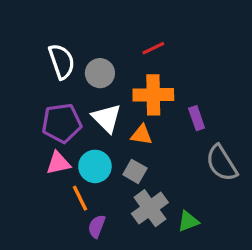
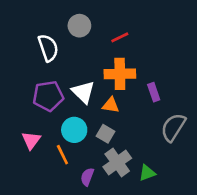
gray circle: (100, 73) -> (79, 26), moved
pink triangle: (58, 163) -> (31, 140), moved, turned -42
gray semicircle: (222, 163) -> (173, 127), turned 64
purple semicircle: (97, 226) -> (87, 177), moved

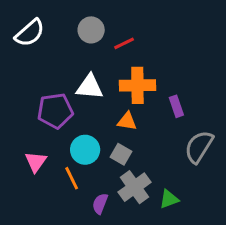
red line: (120, 37) -> (124, 43), moved
white semicircle: (48, 48) -> (30, 33), moved, turned 68
white triangle: (83, 92) -> (90, 87), moved, turned -40

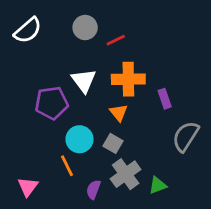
white triangle: (90, 87) -> (84, 81), turned 48
orange triangle: (127, 121) -> (119, 113), turned 42
pink triangle: (36, 162) -> (28, 187), moved

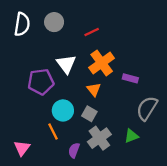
gray circle: (85, 28) -> (54, 22), moved
white semicircle: (28, 30) -> (22, 24), turned -40
orange cross: (128, 79) -> (102, 63), turned -35
purple rectangle: (165, 99) -> (130, 78), turned -56
green triangle: (158, 185) -> (131, 136), moved

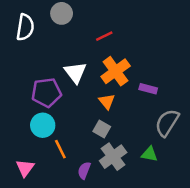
gray circle: (54, 22) -> (62, 13), moved
cyan circle: (63, 110) -> (43, 125), moved
green triangle: (131, 136) -> (149, 154), turned 32

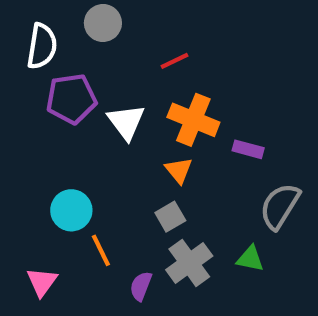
orange cross: (116, 71) -> (193, 120), turned -32
purple pentagon: (46, 93) -> (71, 99), moved
gray square: (102, 129) -> (170, 217), turned 30

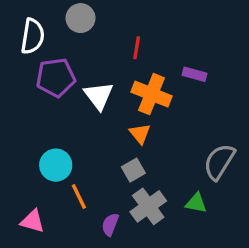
red line: (174, 61) -> (137, 48), turned -55
purple rectangle: (248, 149) -> (194, 74), moved
pink triangle: (42, 282) -> (33, 221), turned -50

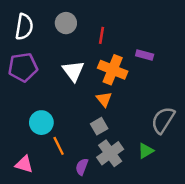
gray circle: (81, 18) -> (66, 23), moved
purple pentagon: (56, 78) -> (23, 67), moved
green triangle: (196, 203) -> (146, 151), turned -42

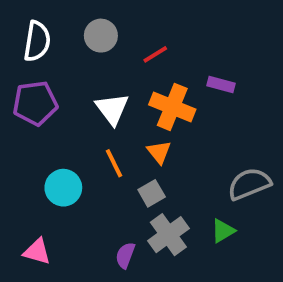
red line: (102, 35) -> (155, 54), turned 49
gray semicircle: (163, 120) -> (249, 184), turned 36
orange line: (59, 146) -> (114, 163), moved

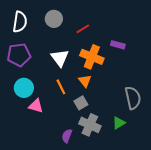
gray semicircle: (249, 184) -> (133, 98), turned 100
cyan circle: (63, 188) -> (24, 88), moved
gray cross: (168, 235) -> (90, 125), turned -30
pink triangle: (37, 252) -> (36, 106), moved

